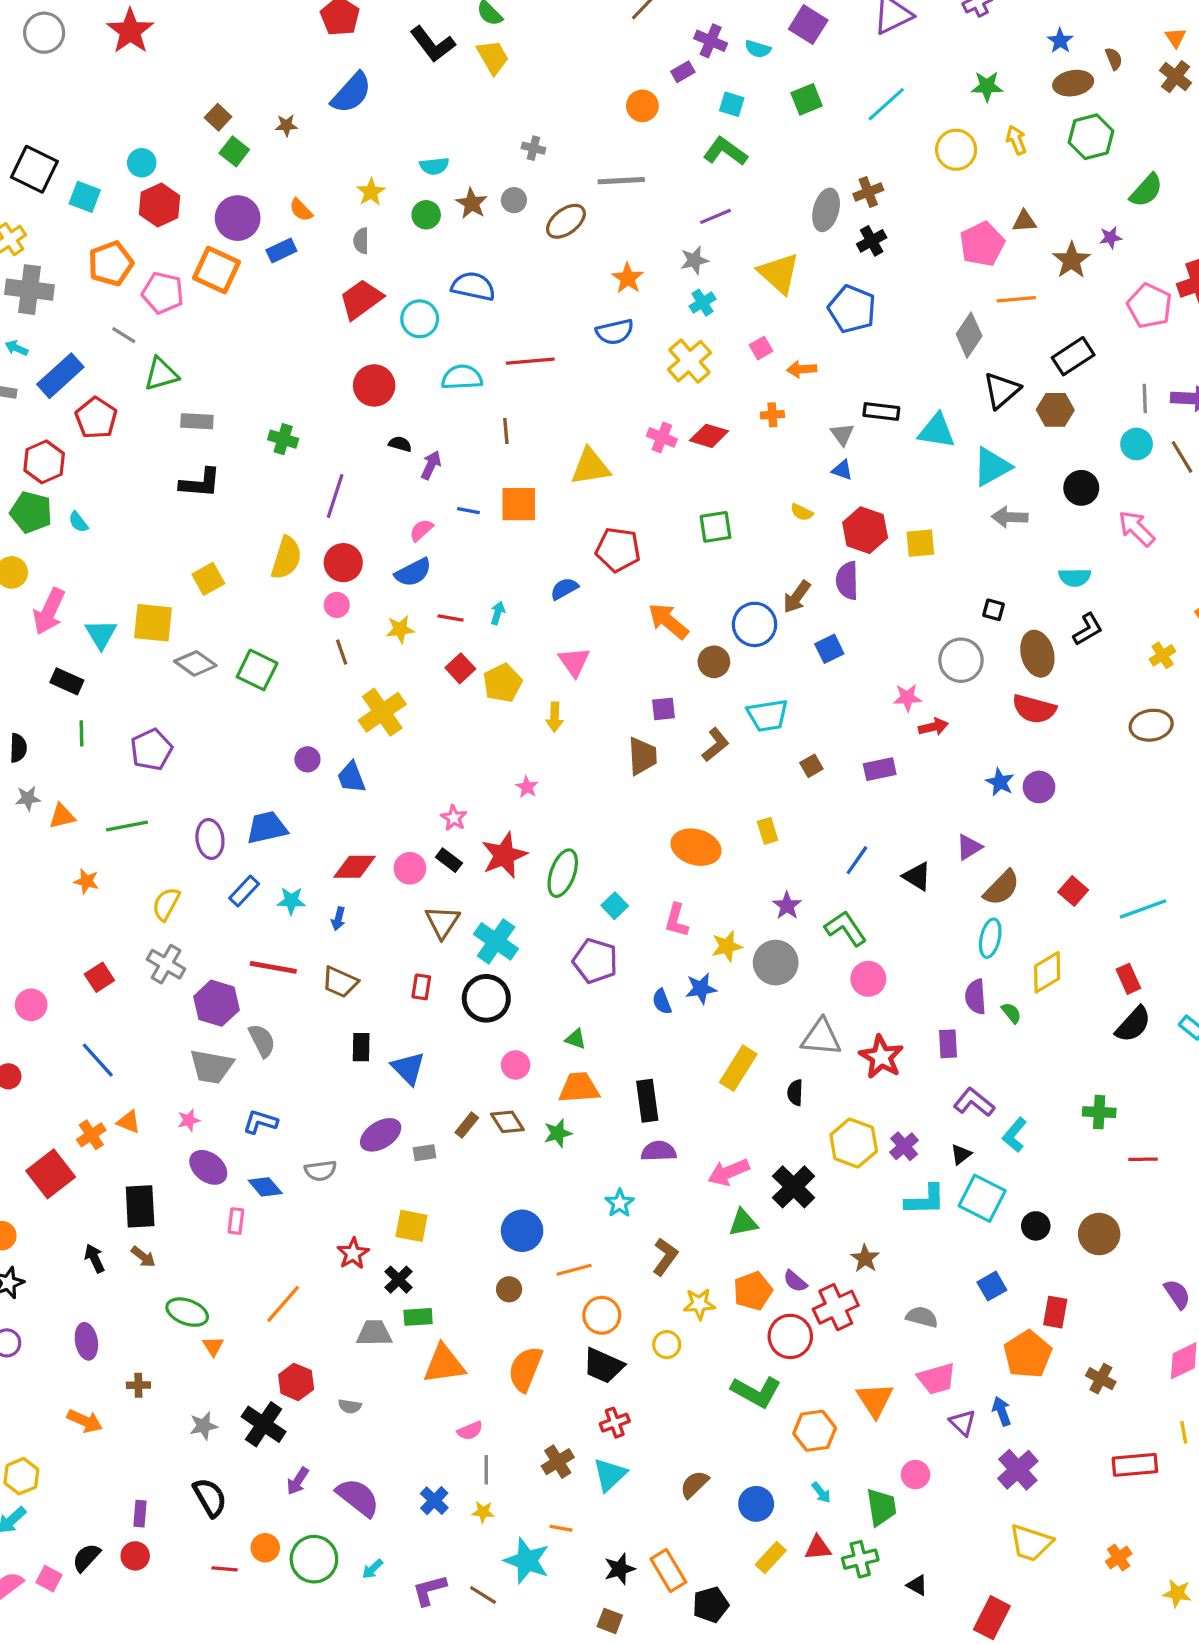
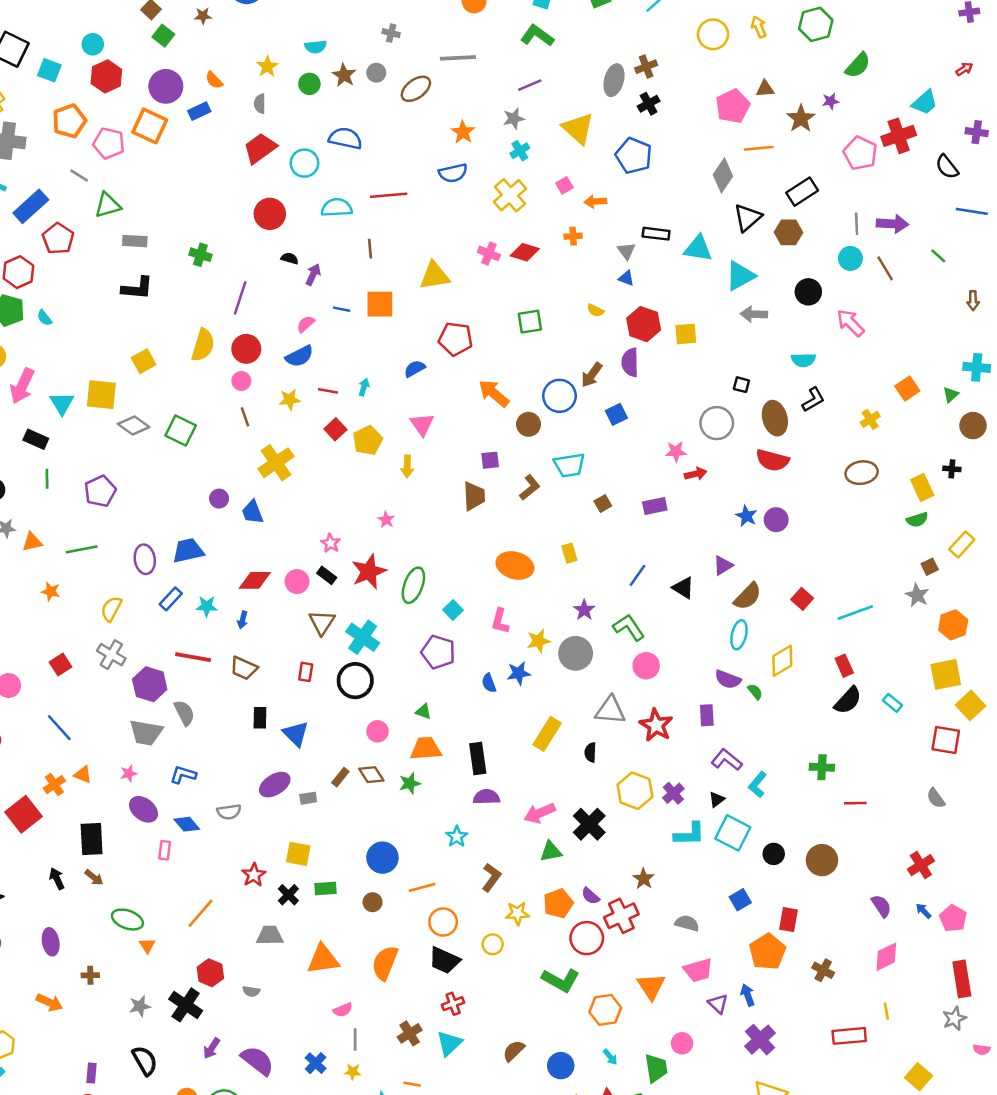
purple semicircle: (976, 997) -> (728, 679), turned -65
green rectangle: (418, 1317) -> (326, 889), moved

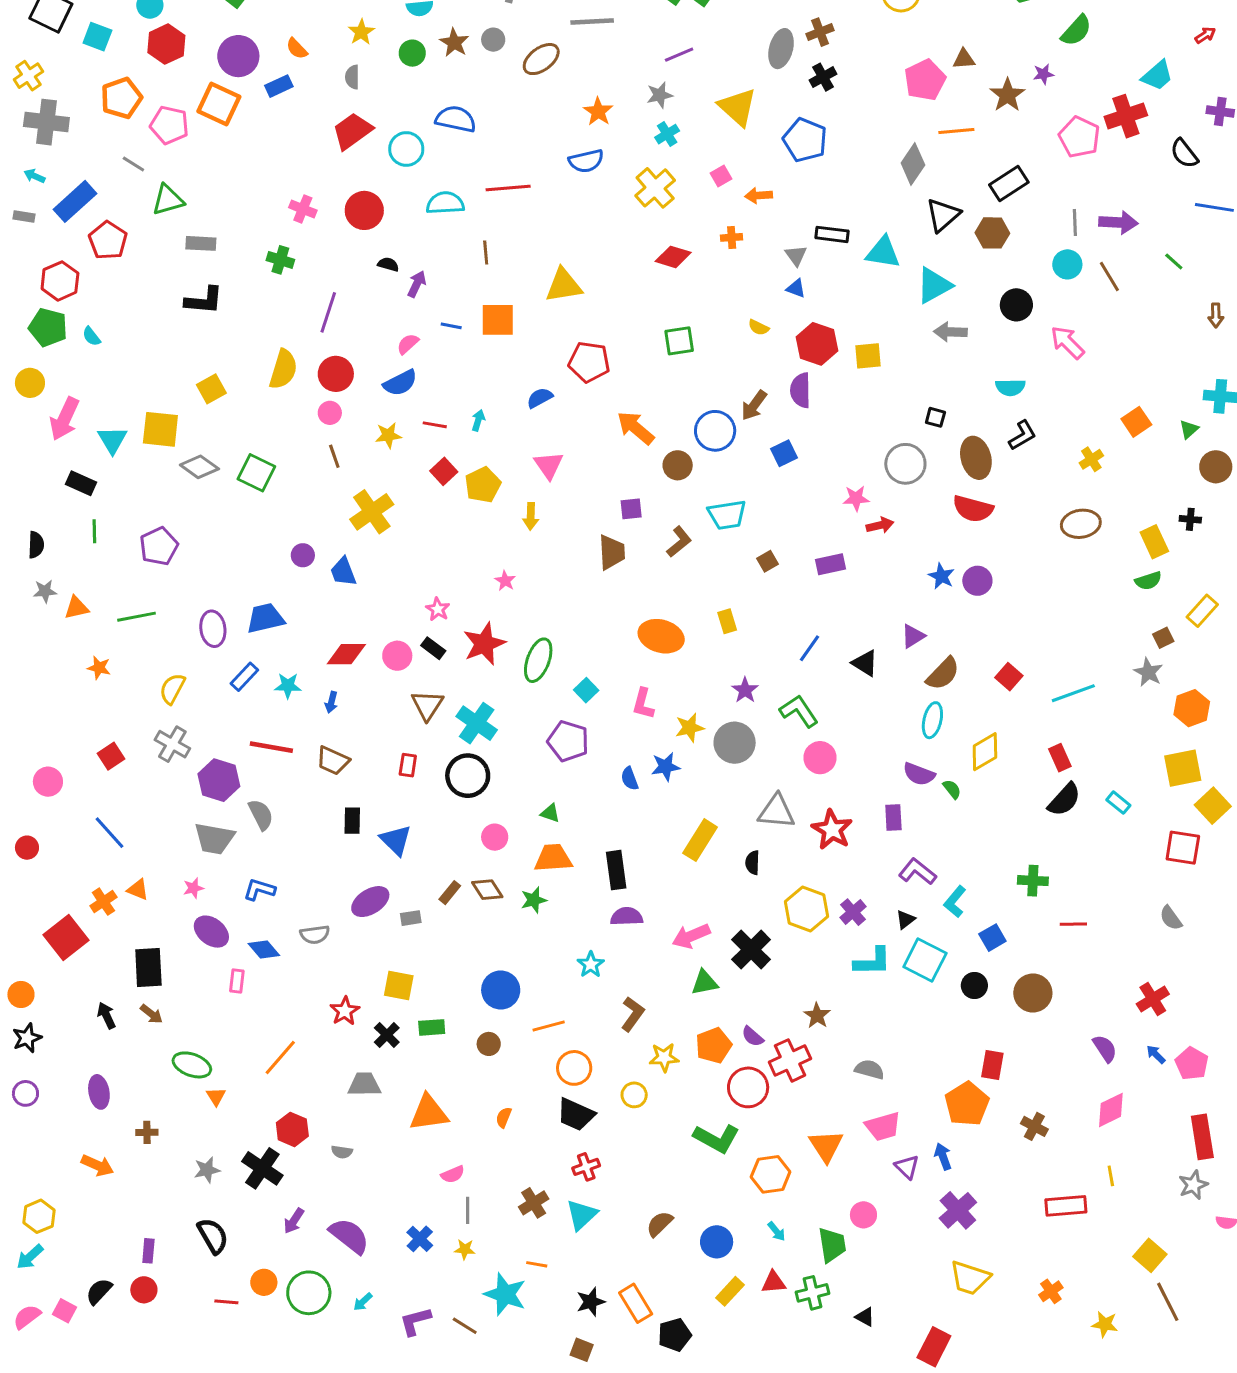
pink cross: (489, 253) -> (303, 209), moved
blue square: (740, 900) -> (992, 938), moved
orange semicircle: (385, 963) -> (504, 1117), size x0.5

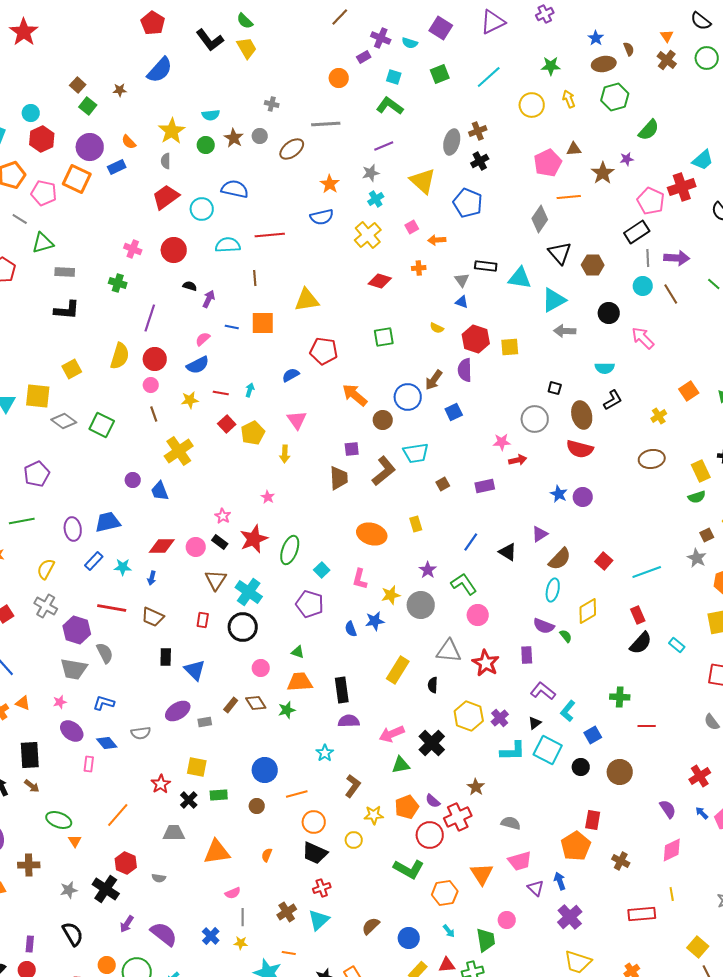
yellow star: (361, 32) -> (172, 131), size x1.5
black rectangle: (1009, 183) -> (637, 232), moved
black triangle: (943, 215) -> (560, 253), turned -30
brown L-shape: (679, 542) -> (384, 471), size x1.4
brown cross: (147, 1132) -> (29, 865), size x1.5

